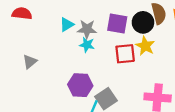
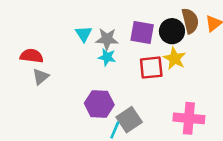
red semicircle: (22, 13) -> (32, 56), moved
cyan triangle: (67, 25) -> (84, 34), turned -32

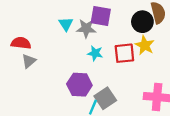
purple square: (142, 32) -> (101, 16), moved
cyan star: (107, 57) -> (95, 53), moved

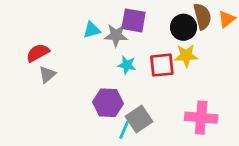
cyan triangle: (66, 24) -> (92, 30), turned 48
red semicircle: (21, 43) -> (38, 53), turned -36
yellow star: (145, 45) -> (186, 56), turned -30

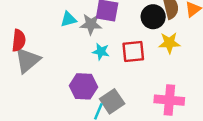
red semicircle: (38, 53) -> (19, 40), turned 125
yellow star: (186, 56) -> (169, 43), moved
gray triangle: (47, 74) -> (27, 60), size x1.6

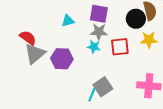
gray star: (91, 24) -> (99, 32), moved
red semicircle: (19, 40) -> (28, 38), turned -60
purple hexagon: (83, 86) -> (62, 59), moved

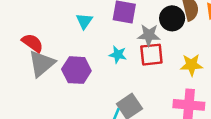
cyan triangle: (68, 21) -> (84, 21), turned -40
gray star: (99, 32) -> (149, 35), moved
yellow star: (149, 40) -> (191, 65), moved

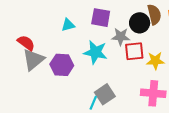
cyan triangle: (84, 21) -> (68, 25), turned 40
cyan star: (118, 55) -> (95, 52), size x1.6
red square: (151, 55) -> (134, 51), moved

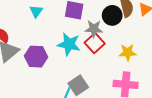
cyan triangle: (68, 25) -> (36, 11), moved, turned -40
red square: (134, 51) -> (95, 43), moved, turned -36

